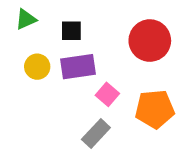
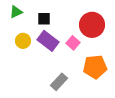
purple rectangle: (78, 67) -> (48, 41), turned 45
pink square: (107, 94) -> (73, 43), moved

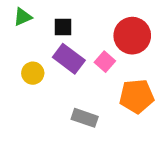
yellow circle: (23, 41) -> (33, 73), moved
gray rectangle: (59, 82) -> (85, 118), turned 66

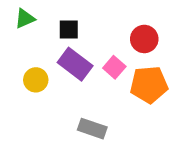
red circle: (132, 36) -> (144, 39), size x0.7
orange pentagon: (137, 96) -> (149, 85), moved

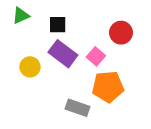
orange pentagon: (149, 85) -> (108, 87), moved

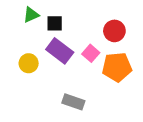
green triangle: (21, 15) -> (31, 15), moved
orange pentagon: (108, 87) -> (117, 67), moved

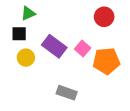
black square: (55, 23) -> (19, 34), moved
red circle: (114, 31) -> (104, 17), moved

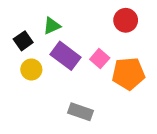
green triangle: (28, 13) -> (52, 26), moved
black square: (19, 34) -> (23, 41), turned -35

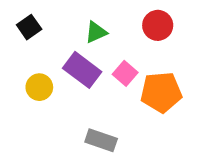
green triangle: (52, 26) -> (96, 32), moved
black square: (23, 41) -> (29, 27), moved

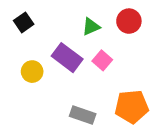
green triangle: (96, 32) -> (91, 27), moved
orange pentagon: (161, 92) -> (132, 107), moved

